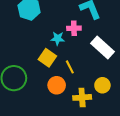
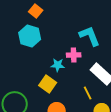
yellow line: (70, 67) -> (88, 93), moved

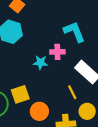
yellow square: (48, 84) -> (20, 94), moved, turned 36

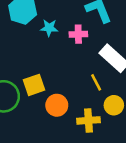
cyan star: (40, 63) -> (49, 28), moved

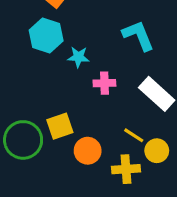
pink cross: (78, 34) -> (104, 83), moved
yellow line: (96, 82) -> (134, 135), moved, turned -30

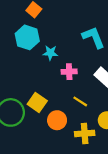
yellow square: (60, 126) -> (37, 103), turned -36
yellow line: (134, 135) -> (80, 101), moved

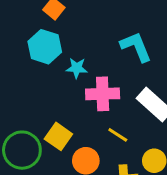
pink cross: (69, 72) -> (103, 94), size x1.5

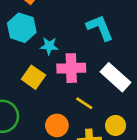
yellow square: (58, 136) -> (33, 77), moved

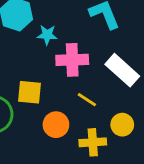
yellow square: (33, 77) -> (29, 92), moved, turned -30

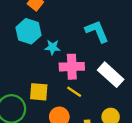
yellow line: (87, 100) -> (74, 92), moved

